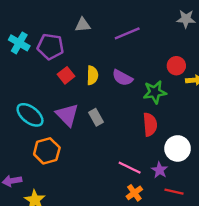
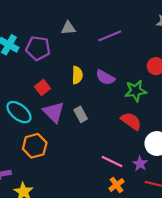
red square: (66, 75) -> (43, 87), moved
red semicircle: (150, 124) -> (131, 121), turned -50

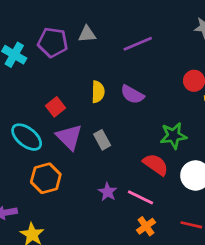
purple pentagon: (38, 48) -> (53, 42), moved
green star: (136, 91) -> (173, 136), moved
red semicircle: (131, 121) -> (156, 164), moved
purple star: (140, 164) -> (108, 192), moved

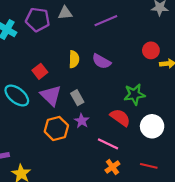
orange hexagon: (46, 178) -> (56, 128), moved
purple star: (108, 192) -> (82, 121), moved

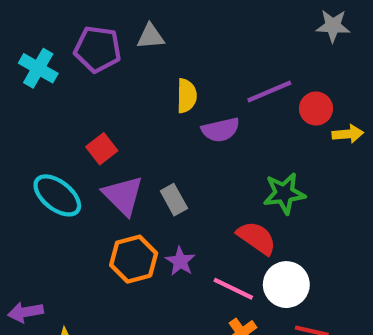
purple line: (106, 21) -> (269, 92), moved
yellow semicircle: (74, 59) -> (187, 96), moved
purple semicircle: (101, 61) -> (221, 130), turned -42
purple star: (82, 121) -> (180, 261), moved
white circle: (152, 126) -> (286, 285), moved

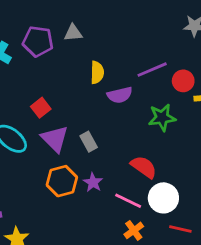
green star: (284, 193) -> (162, 118), moved

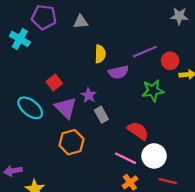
purple pentagon: (38, 41) -> (44, 17), moved
gray rectangle: (89, 142) -> (101, 115), moved
purple star: (93, 182) -> (89, 95), moved

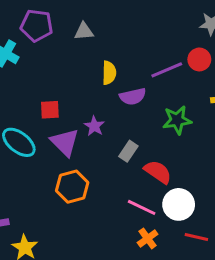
red circle: (170, 61) -> (199, 59), moved
red square: (54, 83) -> (50, 110), turned 35
gray rectangle: (101, 115) -> (128, 151), moved, turned 63

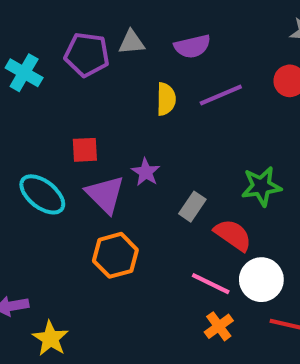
purple pentagon: (37, 25) -> (87, 54), moved
purple line: (167, 70) -> (221, 95), moved
purple semicircle: (133, 96) -> (192, 46), moved
green star: (177, 120) -> (261, 186), moved

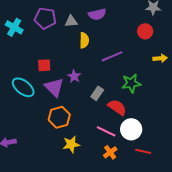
gray triangle: (132, 42) -> (71, 21), moved
purple line: (221, 95) -> (112, 56), moved
yellow star: (50, 338) -> (71, 144), moved, turned 30

